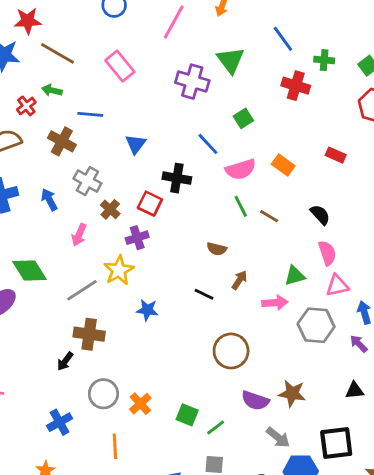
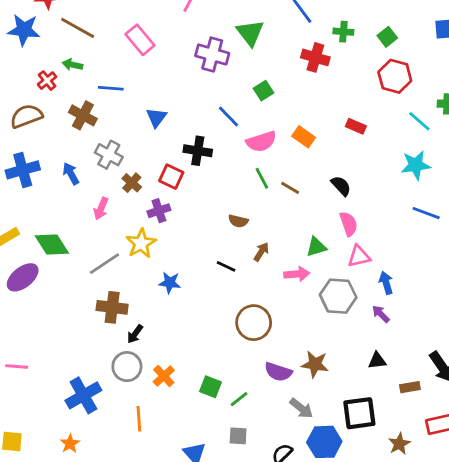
black arrow: (65, 361) -> (135, 334), moved
blue cross: (60, 422) -> (83, 395), size x1.4

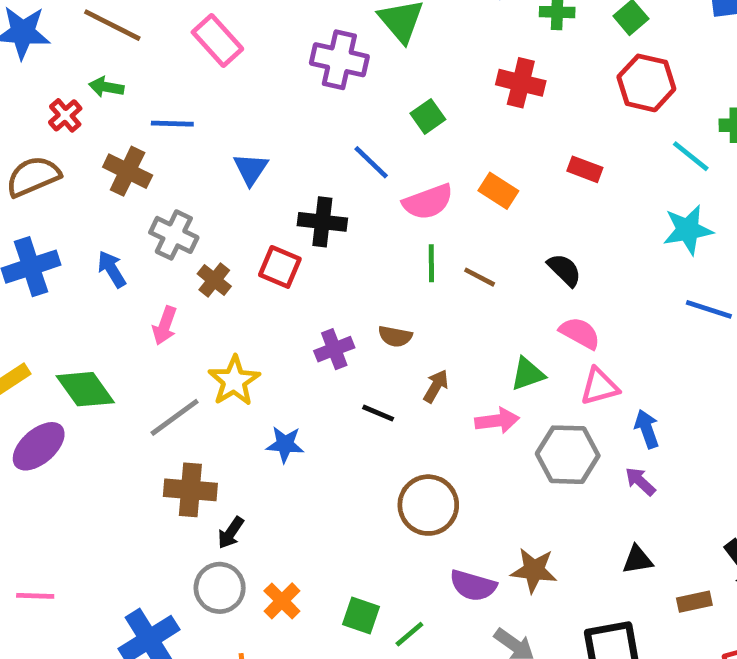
red cross: (315, 57) -> (521, 83), moved
green line: (262, 178) -> (431, 263), turned 30
purple cross: (159, 211) -> (334, 349), moved
pink semicircle: (349, 224) -> (580, 333), turned -40

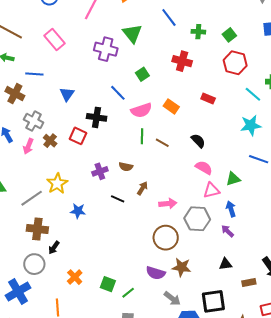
pink arrow: (165, 325) -> (28, 146), moved
green triangle: (528, 374) -> (233, 179), moved
brown circle: (428, 505) -> (166, 238), moved
gray circle: (220, 588) -> (34, 264), moved

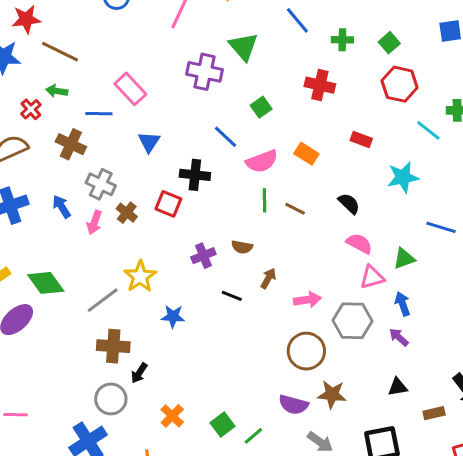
pink rectangle: (54, 39) -> (130, 89), moved
cyan star: (251, 125) -> (403, 177), moved
green square: (108, 284) -> (223, 425), turned 35

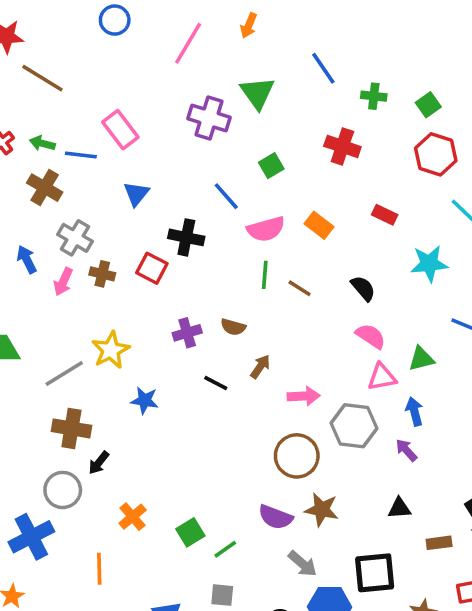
green arrow: (57, 91) -> (42, 143), moved
brown cross: (127, 213) -> (102, 274), turned -30

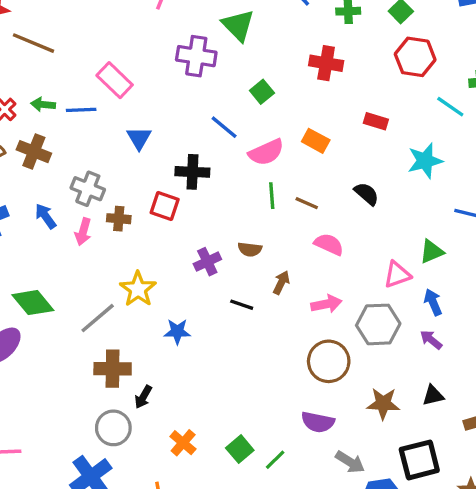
brown cross: (45, 188) -> (34, 152), moved
pink semicircle: (371, 336) -> (329, 244), moved
brown star: (322, 510) -> (383, 404), moved

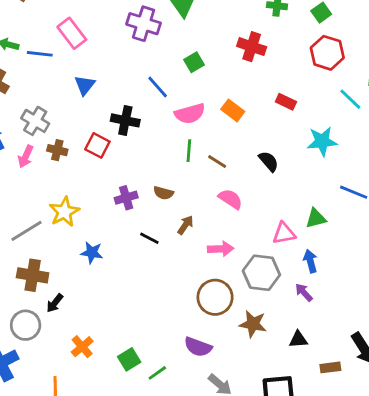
brown star: (383, 404) -> (253, 324), moved

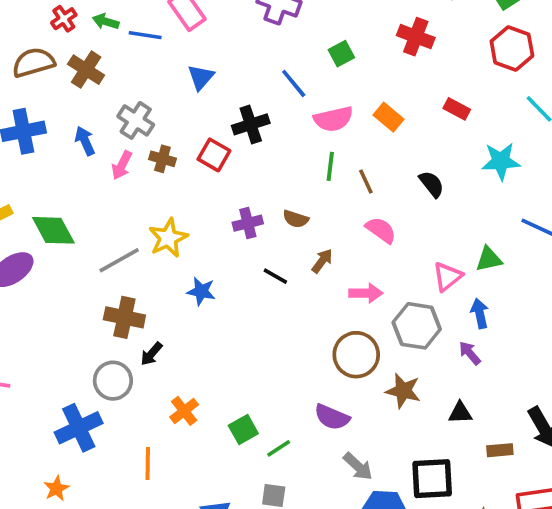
black cross: (125, 120) -> (251, 124), turned -32
brown line: (217, 161) -> (366, 181), turned 30
pink triangle: (284, 233) -> (447, 277), turned -30

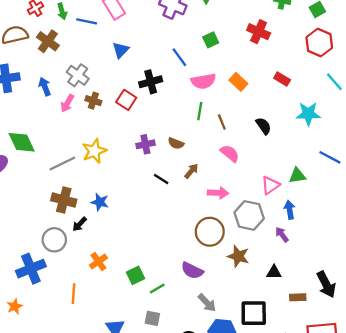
green arrow: (106, 21) -> (62, 11), turned -126
blue star: (201, 291) -> (100, 202), moved

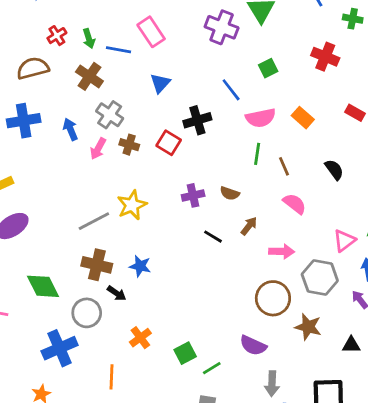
brown cross: (48, 41) -> (89, 76), moved
green diamond: (22, 142) -> (43, 286), moved
black arrow: (80, 224) -> (117, 293), turned -98
gray arrow: (207, 303) -> (272, 384), turned 48

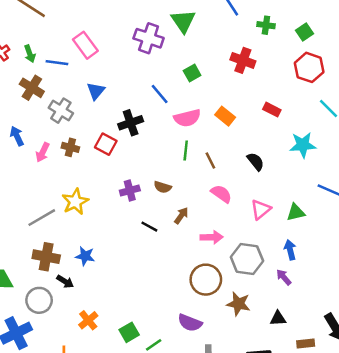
gray cross: (110, 115) -> (61, 111), moved
pink triangle: (344, 241) -> (261, 209), moved

